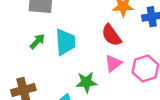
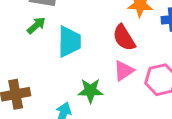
green arrow: (37, 41) -> (36, 25), moved

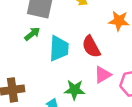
red semicircle: (124, 38) -> (91, 47), moved

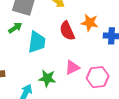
red semicircle: (91, 47) -> (67, 31), moved

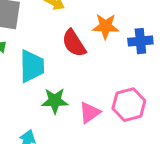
pink triangle: (72, 67) -> (90, 113), moved
green star: (47, 78) -> (55, 101), moved

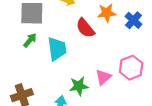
blue cross: (140, 41) -> (133, 20), turned -35
green star: (55, 101) -> (79, 86), moved

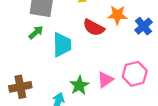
red semicircle: (85, 28) -> (94, 28), turned -30
green star: (79, 86) -> (79, 85), turned -30

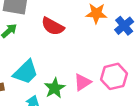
red semicircle: (94, 28) -> (53, 26), moved
cyan trapezoid: (62, 45) -> (26, 72), moved, turned 45

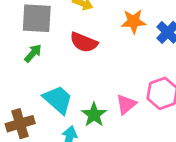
cyan trapezoid: (26, 72) -> (58, 100), turned -88

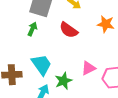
green arrow: (33, 53) -> (32, 29), turned -32
pink triangle: (126, 104) -> (88, 68), moved

